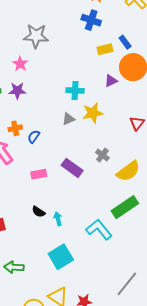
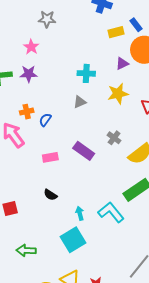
gray star: (36, 36) -> (47, 19), size x0.7
yellow star: (93, 113) -> (118, 94), moved
cyan arrow: (58, 219) -> (80, 213), moved

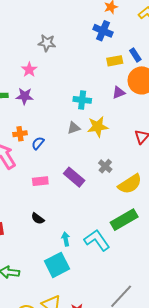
yellow star: (118, 94) -> (98, 127), moved

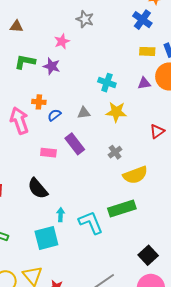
gray triangle: (74, 128) -> (84, 113), moved
purple rectangle: (74, 177) -> (75, 144), moved
black semicircle: (38, 218) -> (38, 188), size x1.6

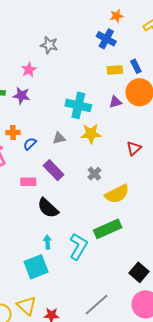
cyan cross: (107, 83) -> (78, 105), size x1.4
black semicircle: (38, 188) -> (48, 208), moved
cyan L-shape: (91, 223) -> (78, 246), turned 60

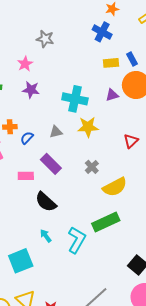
purple star: (21, 96) -> (31, 90), moved
cyan arrow: (47, 242) -> (46, 236), turned -32
cyan square: (36, 267) -> (21, 261), moved

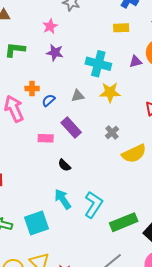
yellow rectangle: (111, 63) -> (121, 28), moved
black semicircle: (46, 202) -> (64, 165), size x0.6
green rectangle: (106, 222) -> (124, 222), moved
cyan arrow: (46, 236) -> (63, 199), size x1.5

